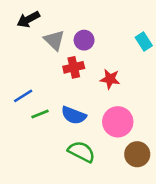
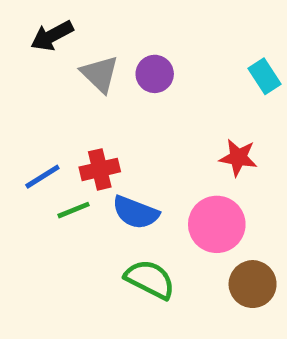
red cross: (74, 67) -> (100, 169), moved
red star: (110, 79) -> (238, 158), moved

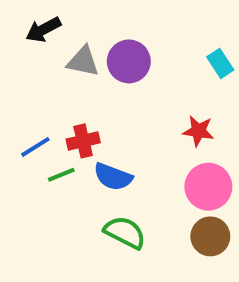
gray triangle: (100, 74) -> (83, 61), turned -32
purple circle: (155, 74) -> (129, 61), size x1.4
pink circle: (217, 224) -> (208, 187), moved

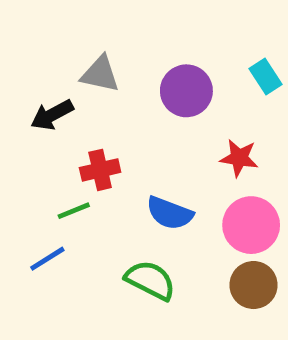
black arrow: (43, 30) -> (52, 115), moved
purple circle: (129, 61) -> (186, 91), moved
blue line: (35, 147) -> (47, 259), moved
blue semicircle: (113, 177) -> (170, 213), moved

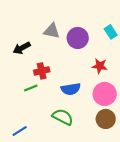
gray triangle: (100, 74) -> (52, 31), moved
blue semicircle: (170, 213) -> (71, 89), turned -30
blue line: (47, 259) -> (20, 131), moved

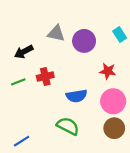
green line: (31, 88) -> (18, 82), moved

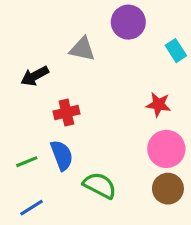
purple circle: (84, 41) -> (128, 22), moved
green line: (18, 82) -> (27, 162), moved
blue semicircle: (77, 96) -> (62, 155), moved, turned -102

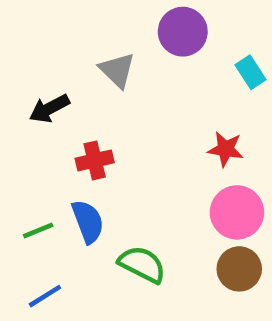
gray triangle: (82, 49) -> (117, 70), turned 32

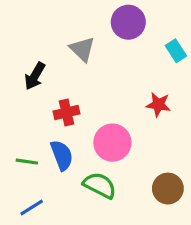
black arrow: (49, 108) -> (35, 76), turned -32
pink circle: (237, 212) -> (112, 143), moved
green line: (38, 231) -> (27, 162), turned 30

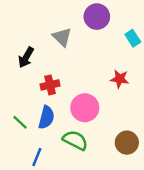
blue semicircle: (62, 155) -> (46, 117), turned 35
green line: (27, 162) -> (20, 122), turned 35
blue line: (32, 208) -> (37, 157), moved, turned -36

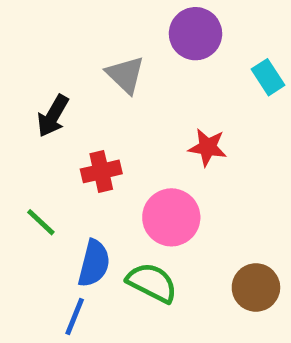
red star: (120, 79) -> (208, 147), moved
blue semicircle: (46, 117) -> (94, 263), moved
green line: (20, 122) -> (41, 222), moved

